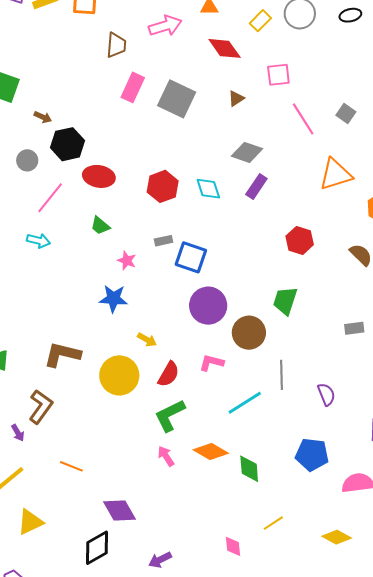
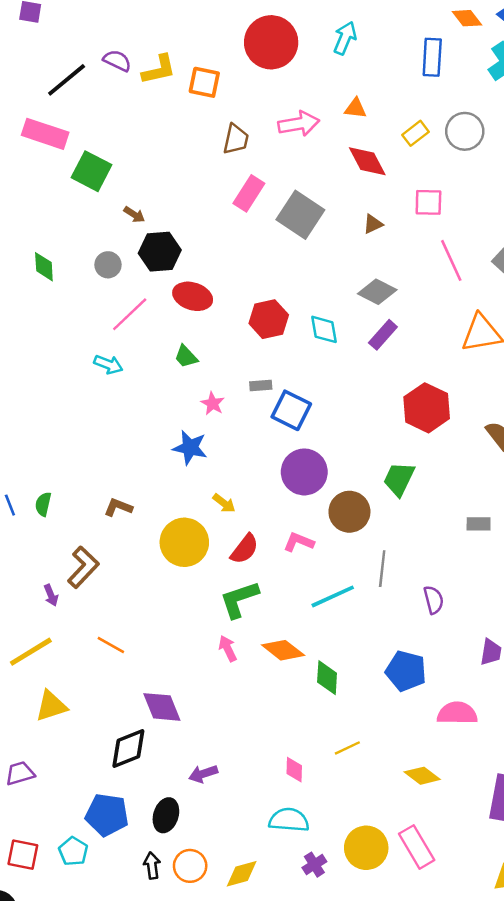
red hexagon: (300, 240) -> (427, 408), size x1.4
brown L-shape: (62, 355) -> (118, 507), size x0.6

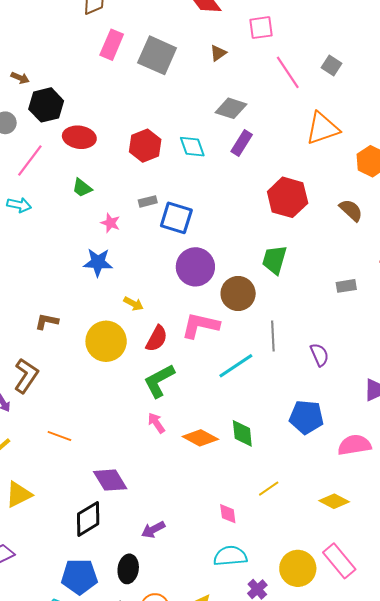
pink L-shape: (299, 542) -> (200, 325), size x1.5
orange diamond: (283, 650) -> (200, 438), moved

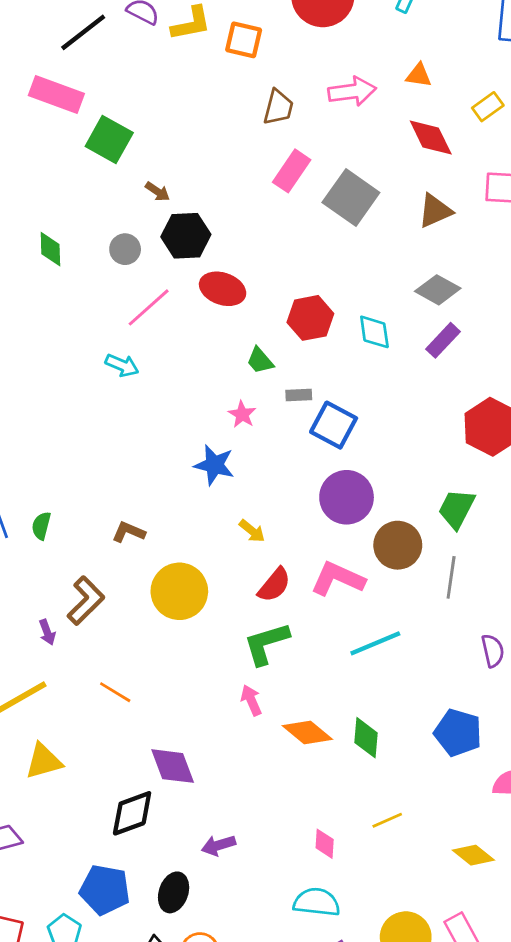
brown triangle: (218, 53) -> (435, 211), size x1.5
green trapezoid: (82, 188) -> (260, 361), moved
gray line: (273, 336) -> (451, 577), moved
yellow circle: (106, 341) -> (179, 591), moved

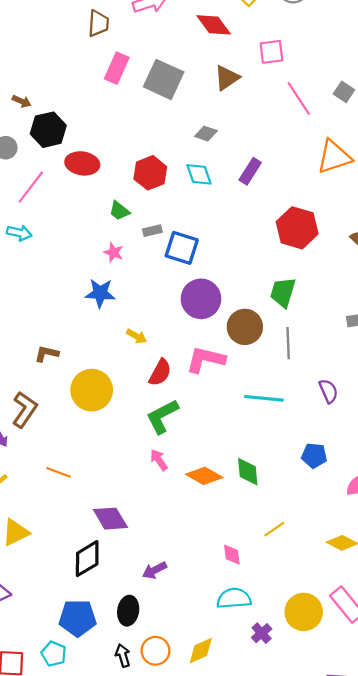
gray diamond: (438, 290) -> (206, 134), moved, size x0.7
cyan line: (375, 643) -> (264, 398), moved, turned 39
blue pentagon: (458, 733) -> (314, 456), size x0.7

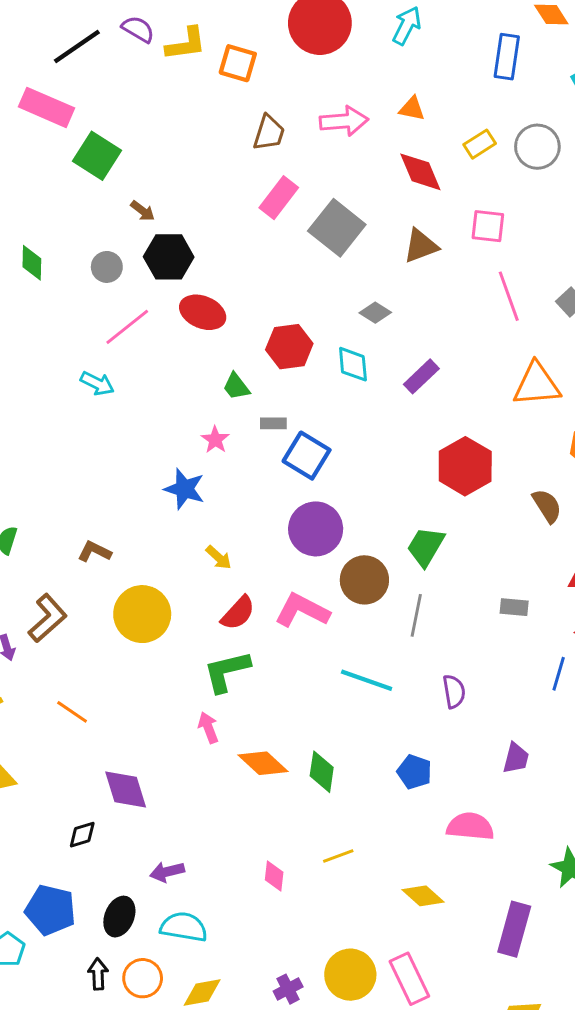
black diamond: (87, 559) -> (82, 835), size x0.6
cyan semicircle: (234, 598) -> (184, 927), moved

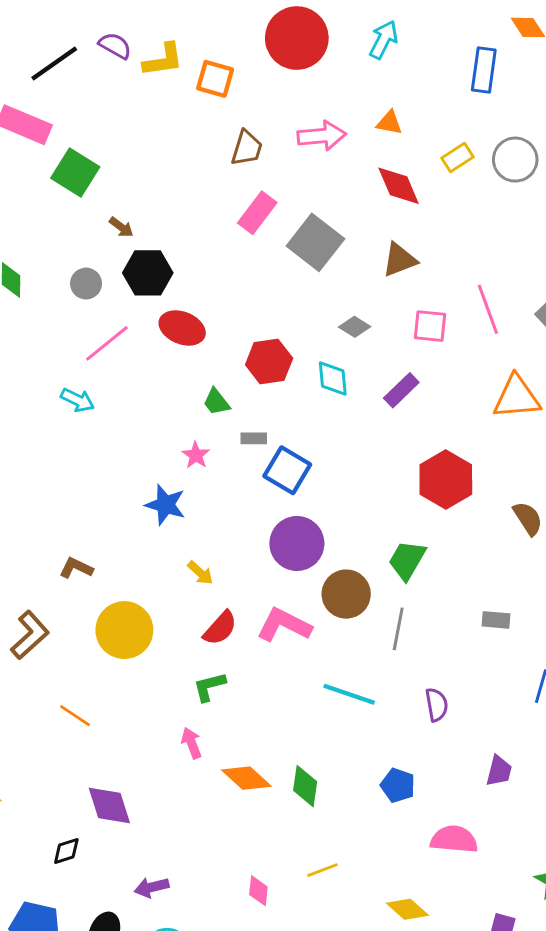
pink square: (488, 226) -> (430, 326), moved
green L-shape: (227, 671) -> (209, 687), size x0.7
orange line: (72, 712) -> (75, 716), moved

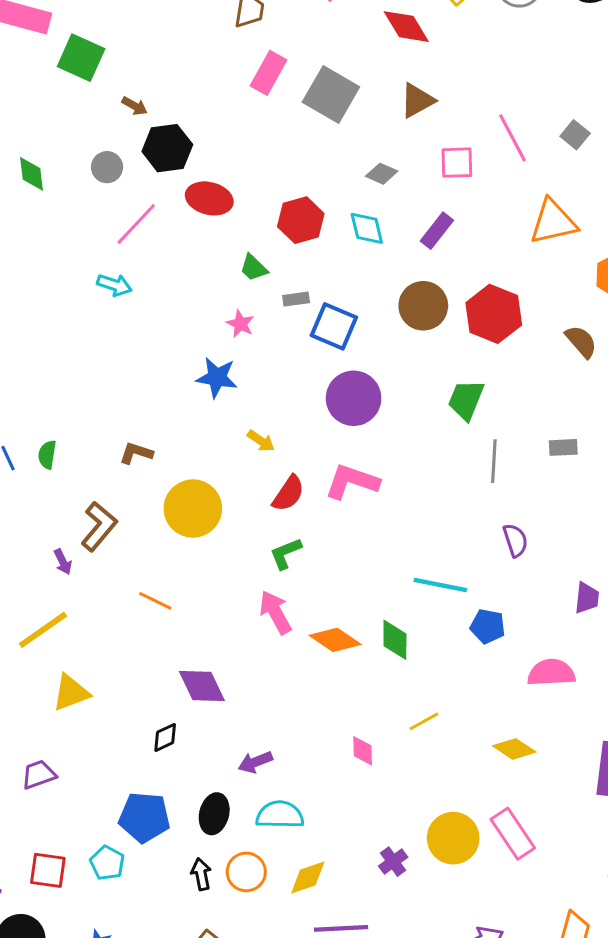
brown circle: (346, 594) -> (423, 306), moved
gray line: (398, 629) -> (494, 461), moved
cyan line: (349, 694) -> (440, 585), moved
pink arrow: (191, 743) -> (275, 612), size x1.4

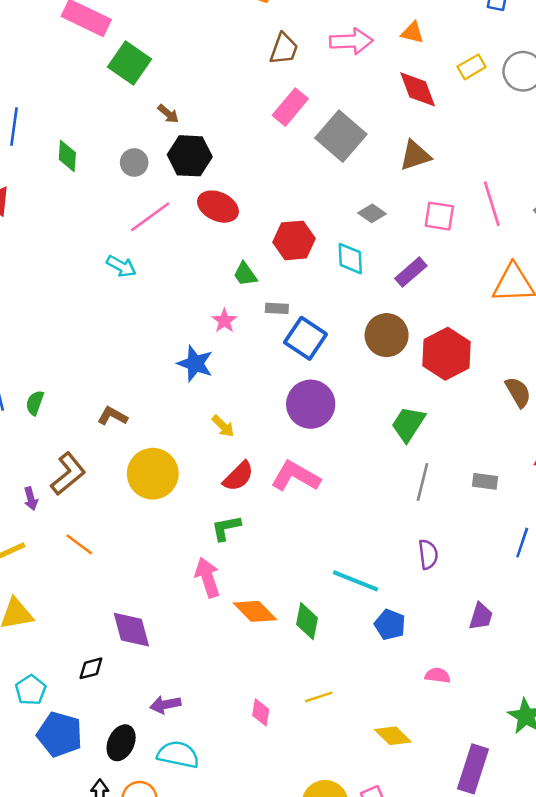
orange line: (155, 601) -> (79, 544), moved
pink semicircle: (551, 673) -> (438, 675), size x0.6
cyan pentagon: (107, 863) -> (31, 690), moved

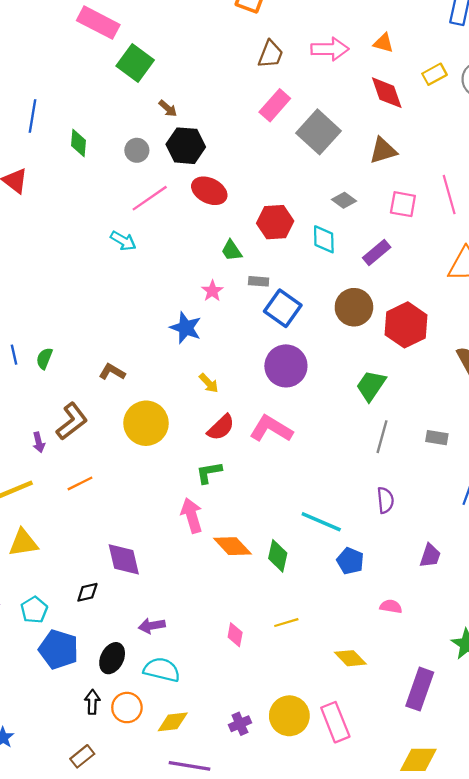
orange line: (79, 544) -> (80, 483), turned -65

